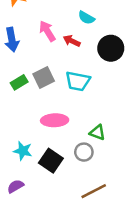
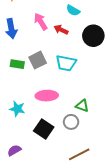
green rectangle: (19, 82) -> (17, 64), turned 40
cyan star: (23, 151) -> (17, 109), moved

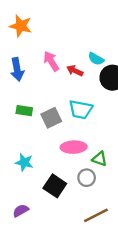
cyan semicircle: (73, 10) -> (96, 59), moved
gray square: (38, 60) -> (51, 118), moved
pink ellipse: (47, 96) -> (74, 147), moved

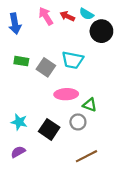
red arrow: (75, 71) -> (67, 16), moved
gray square: (51, 118) -> (46, 67), turned -30
cyan star: (24, 162) -> (19, 122), moved

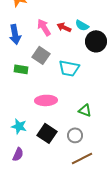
gray square: (46, 67) -> (41, 55), moved
pink ellipse: (66, 94) -> (46, 100), moved
gray circle: (78, 122) -> (75, 135), moved
purple semicircle: (18, 152) -> (18, 154), turned 144

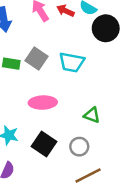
gray square: (41, 55) -> (36, 58), moved

